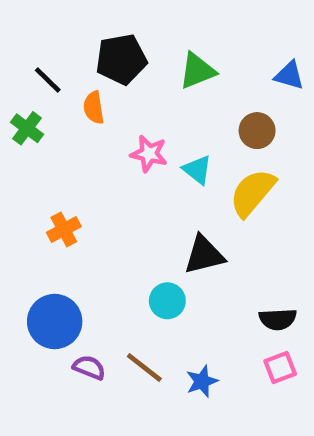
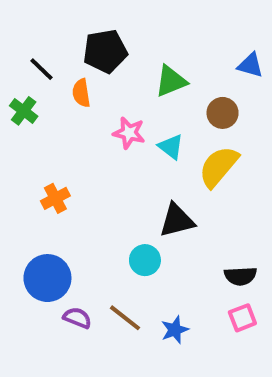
green triangle: (197, 71) -> (171, 81), moved

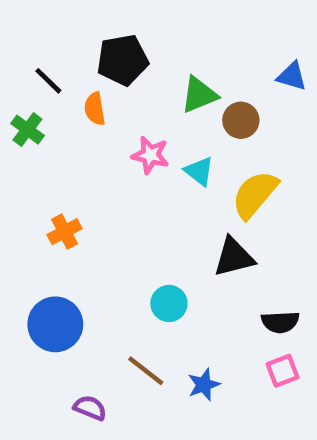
brown circle: (223, 113) -> (241, 120), moved
black triangle: (177, 220) -> (234, 257), moved
purple semicircle: (77, 318) -> (90, 408), moved

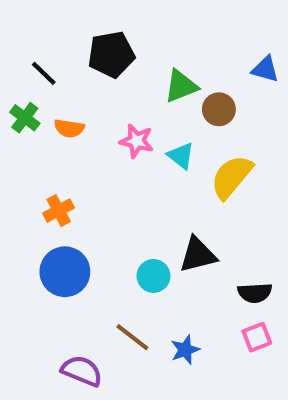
orange semicircle: (95, 109) -> (69, 128), moved, turned -72
black triangle: (234, 257) -> (198, 255), moved
blue circle: (55, 324) -> (65, 272), moved
purple semicircle: (90, 408) -> (82, 371), size x1.4

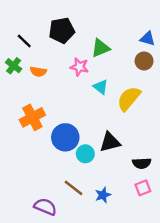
brown circle: (219, 109) -> (144, 61), moved
pink star: (137, 141) -> (79, 67), moved
orange cross: (59, 211) -> (32, 117), size x1.5
blue circle: (65, 272) -> (65, 137), moved

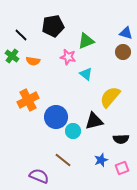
yellow semicircle: (129, 99) -> (110, 97), moved
pink square: (143, 188) -> (122, 168), moved
blue star: (103, 195) -> (101, 160), moved

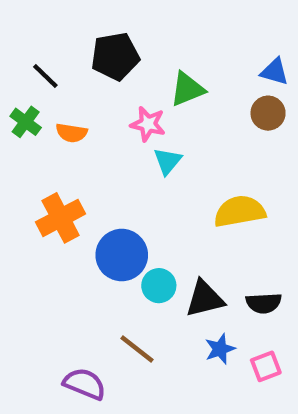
cyan triangle: (86, 74) -> (168, 161), moved, turned 32
yellow semicircle: (110, 97) -> (240, 211), turned 40
black triangle: (94, 121) -> (205, 299), moved

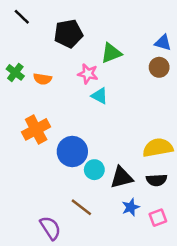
black line: (45, 76) -> (22, 17), moved
cyan triangle: (168, 161) -> (100, 96), turned -42
yellow semicircle: (240, 211) -> (158, 148), moved
purple semicircle: (85, 384) -> (50, 228), turned 35

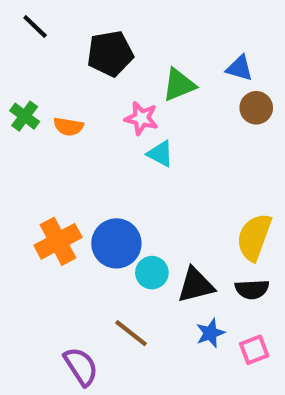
blue triangle: (163, 43) -> (240, 68), moved
orange cross: (36, 129) -> (58, 241), moved
yellow semicircle: (158, 148) -> (254, 237), turned -60

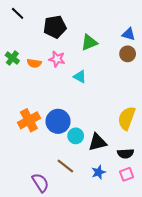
blue triangle: (240, 68) -> (129, 34), moved
pink star: (141, 118) -> (57, 59), moved
black semicircle: (252, 289) -> (126, 154), moved
blue star: (210, 333) -> (99, 172), moved

